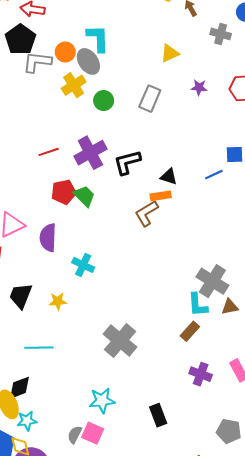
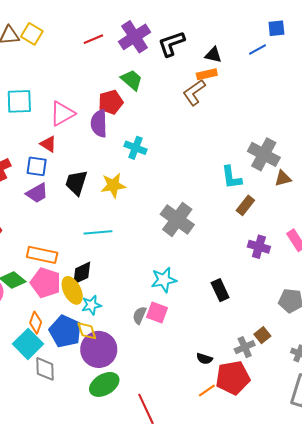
red pentagon: (64, 192) -> (111, 102), moved
yellow star: (58, 301) -> (113, 185), size x1.4
cyan L-shape: (198, 305) -> (231, 177), moved

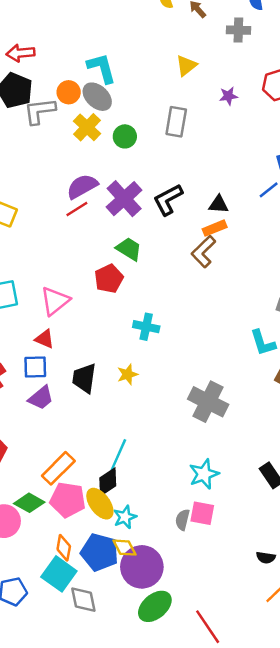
purple semicircle: (99, 123) -> (82, 186), moved, turned 72
yellow star: (113, 185) -> (128, 374), size x0.7
cyan line: (98, 232) -> (118, 455), moved, turned -52
orange rectangle: (42, 255) -> (58, 468), turned -48

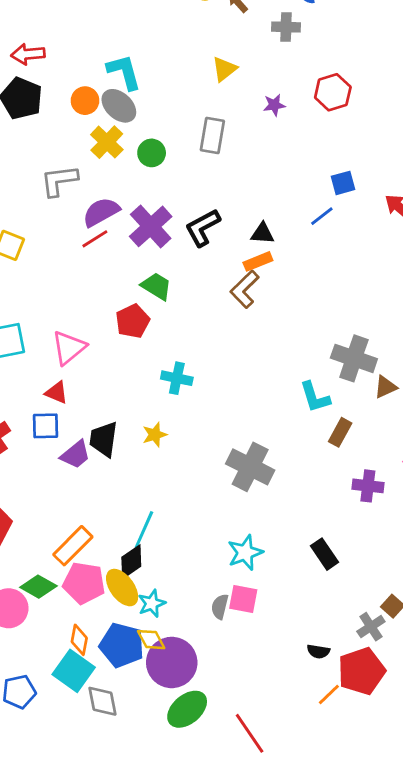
gray L-shape: (40, 111) -> (59, 181), moved
purple trapezoid: (41, 398) -> (76, 455), moved

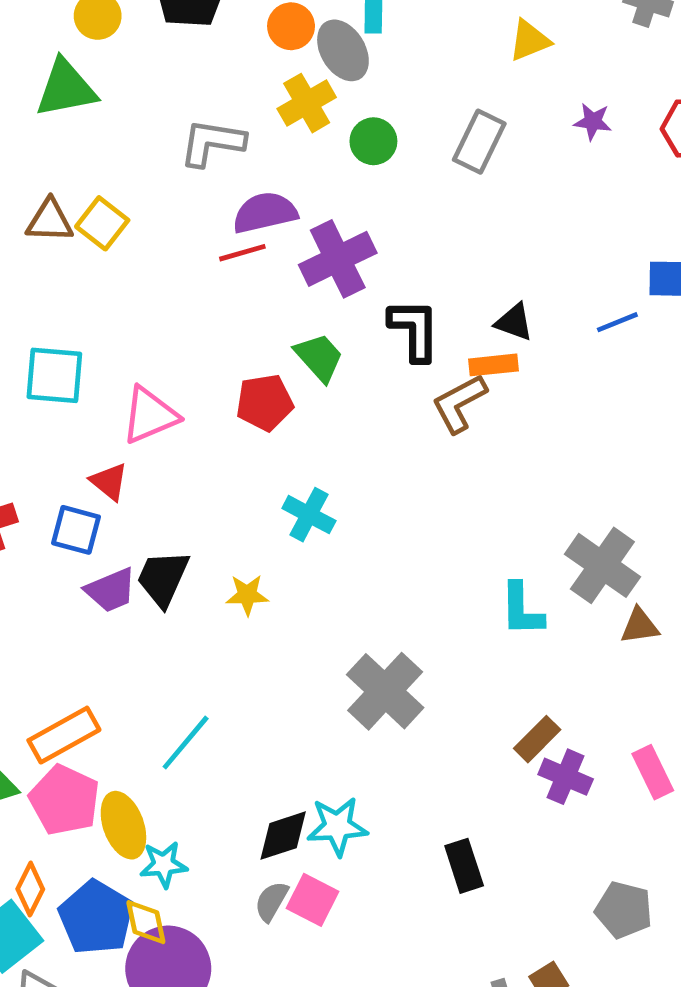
black L-shape: (203, 228) -> (414, 330), moved, turned 102
brown rectangle: (340, 432) -> (537, 739), moved
black diamond: (131, 562) -> (283, 836), moved

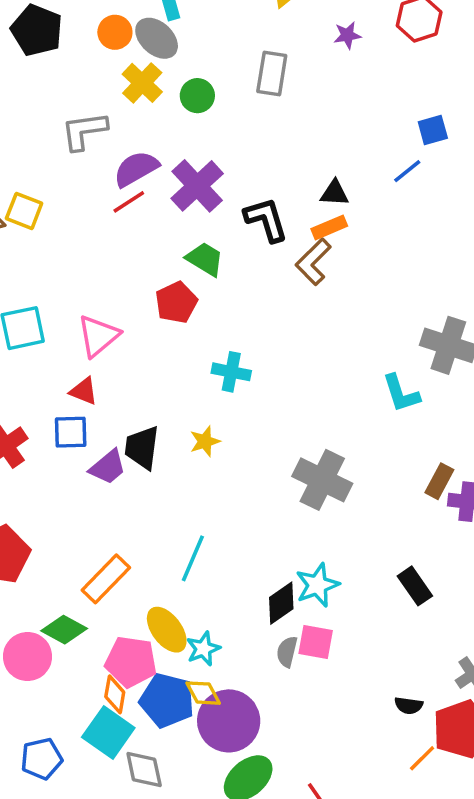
pink pentagon: (64, 800) -> (131, 662), moved

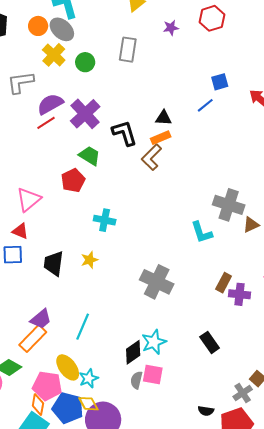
purple trapezoid: (108, 467) -> (41, 319), moved

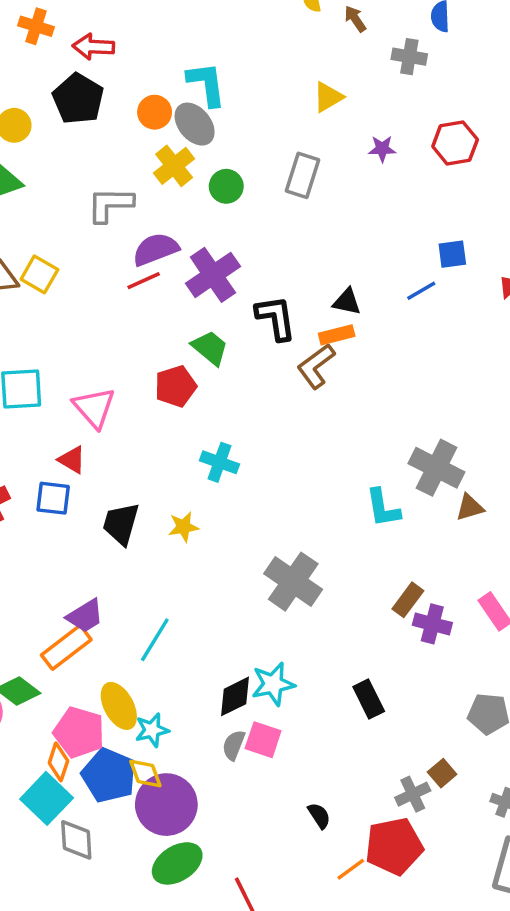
pink triangle: (29, 199) -> (94, 408), turned -40
black semicircle: (206, 411) -> (319, 816), moved, turned -140

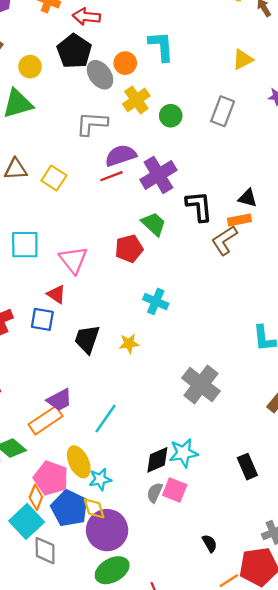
gray ellipse: (195, 124) -> (100, 75), moved
yellow square: (39, 274) -> (54, 178), moved

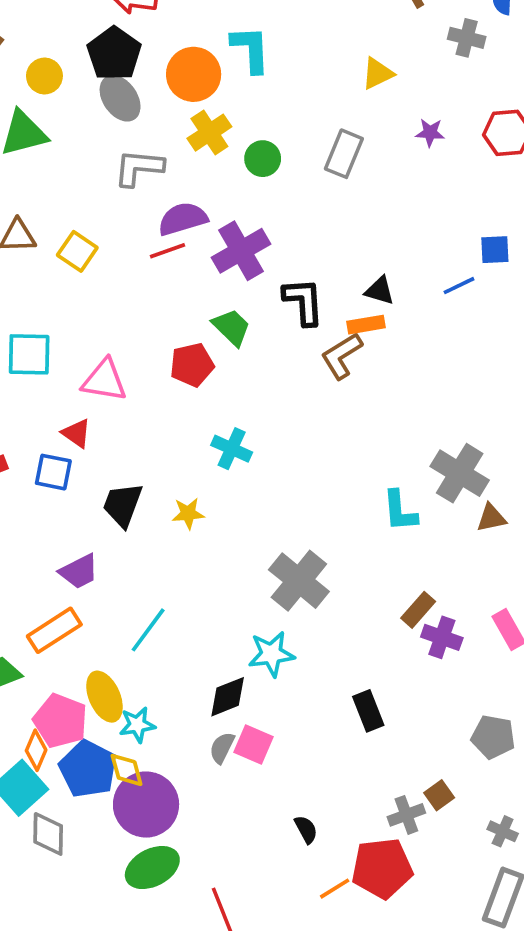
orange circle: (125, 63) -> (194, 74), size x1.5
gray ellipse: (100, 75) -> (120, 98), moved
pink triangle: (73, 260) -> (104, 380), turned -44
purple trapezoid: (59, 400) -> (79, 571), moved
cyan star: (184, 453) -> (271, 654), moved

